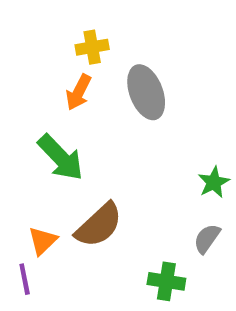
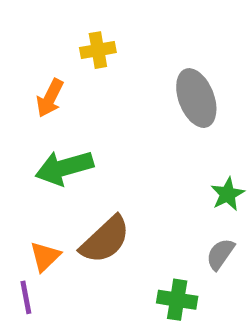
orange arrow: (79, 92) -> (50, 98), moved
gray ellipse: (146, 92) -> (196, 98), moved
green arrow: (61, 158) -> (64, 168), turned 118

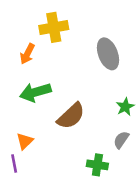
yellow cross: (98, 50) -> (54, 27), size x1.5
brown semicircle: (105, 240) -> (71, 116), moved

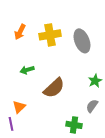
yellow cross: (54, 27) -> (50, 35), moved
orange arrow: (27, 54) -> (20, 32), moved
green arrow: (35, 92) -> (27, 70), size x0.6

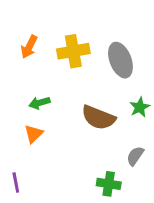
green star: (95, 81) -> (140, 107), moved
brown semicircle: (54, 88) -> (98, 118), moved, turned 65
orange triangle: (19, 107) -> (34, 134), moved

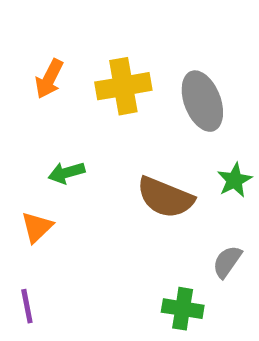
orange triangle: (34, 134) -> (37, 227), moved

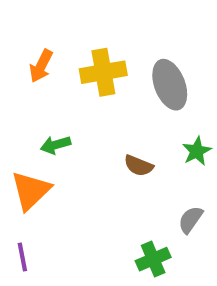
brown semicircle: (165, 197) -> (139, 166), size x0.6
orange triangle: (37, 227) -> (31, 191), size x1.5
green cross: (183, 309) -> (153, 259), turned -32

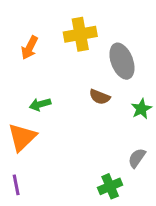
yellow cross: (103, 72) -> (80, 34), moved
brown semicircle: (139, 166) -> (100, 97), moved

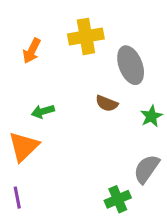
gray semicircle: (137, 158) -> (147, 169), size x1.4

